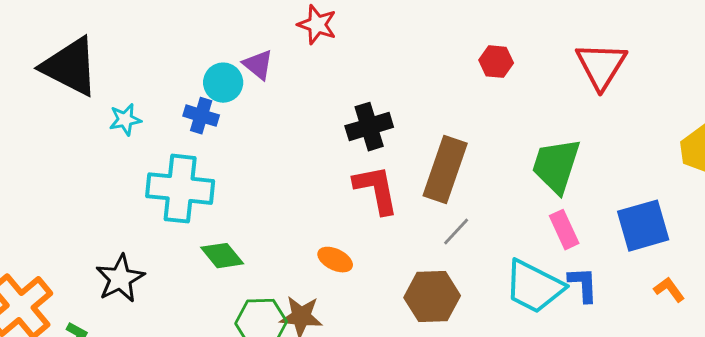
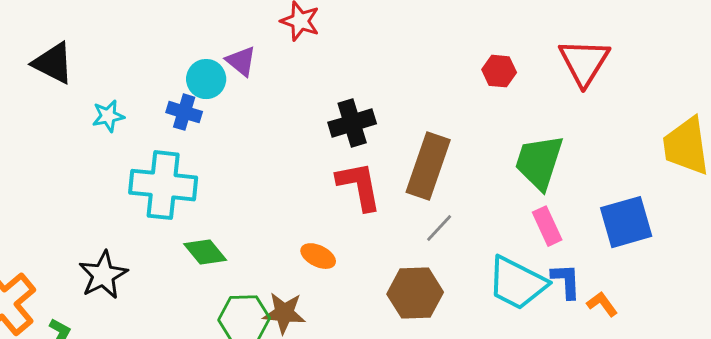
red hexagon: (496, 62) -> (499, 71), moved
black triangle: (70, 67) -> (53, 63), size x0.7
orange L-shape: (669, 290) -> (602, 304), moved

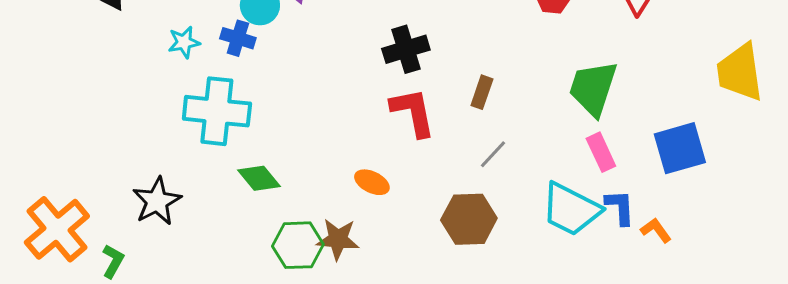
cyan star: (108, 116) -> (184, 42), moved
brown rectangle: (428, 166) -> (482, 92), size x0.5

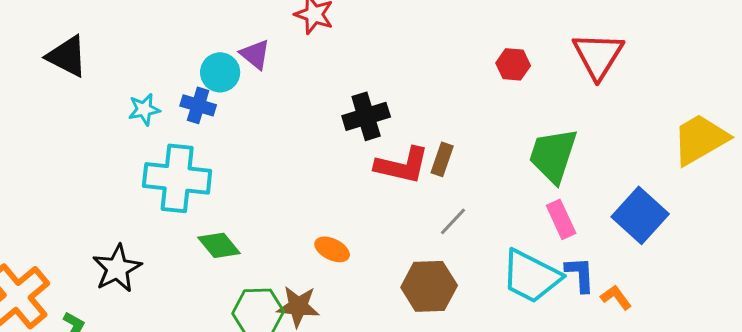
yellow trapezoid: (740, 72) -> (700, 139), turned 68
red L-shape: (413, 112) -> (402, 165), moved, turned 114
blue square: (680, 148) -> (640, 215), turned -32

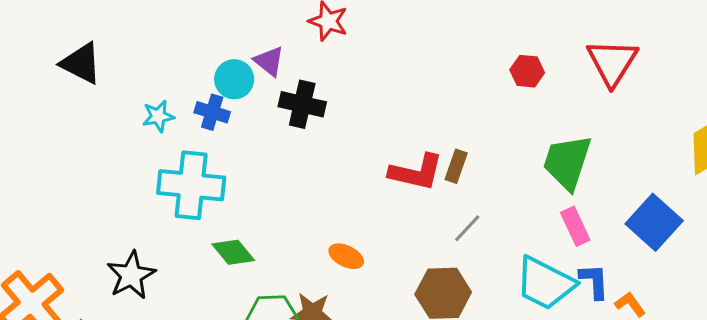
black cross: (366, 116) -> (302, 104), moved, turned 30

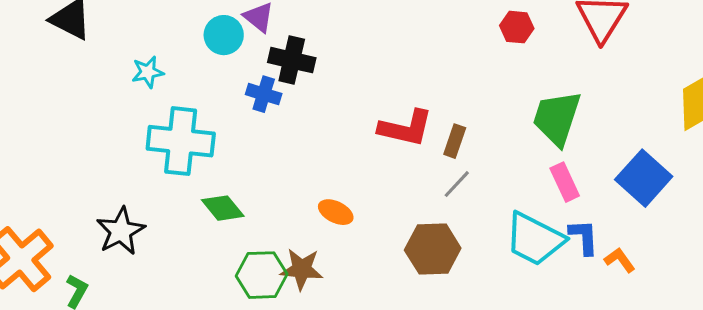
blue cross: (212, 112) -> (264, 94), moved
brown rectangle: (456, 166) -> (455, 141), moved

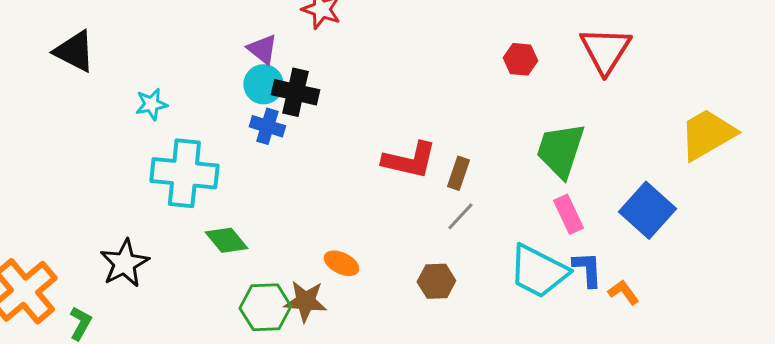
cyan circle: (224, 35) -> (263, 84), moved
orange ellipse: (336, 212) -> (341, 263), moved
brown hexagon: (433, 249) -> (436, 281), size x0.7

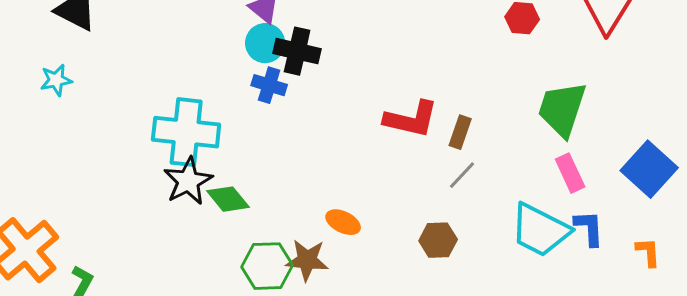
cyan star: (151, 104) -> (56, 80), moved
black star: (124, 263) -> (188, 181), moved
orange L-shape: (623, 292) -> (648, 252), moved, turned 32

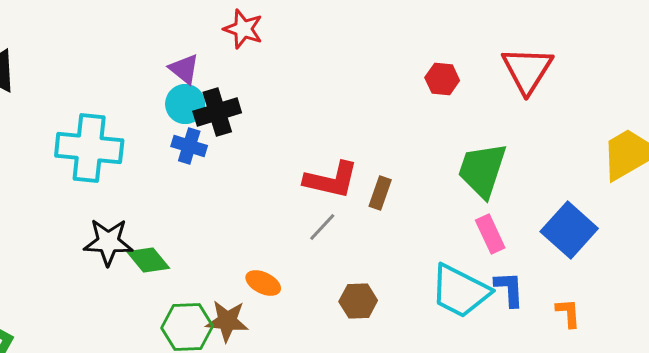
black cross: (297, 51) -> (217, 112), turned -30
cyan cross: (186, 132) -> (89, 148), moved
gray line: (462, 175) -> (322, 227), moved
black star: (188, 181) -> (108, 242), turned 30

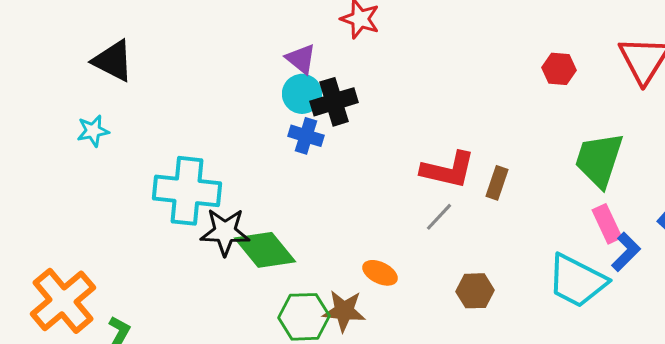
cyan cross: (89, 148) -> (187, 191), moved
green diamond: (148, 260) -> (265, 250), size x1.4
blue L-shape: (509, 289) -> (626, 252), moved, turned 48

